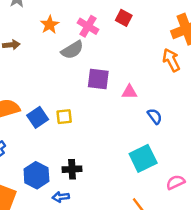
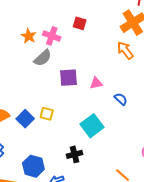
orange star: (50, 25) -> (29, 36), moved
yellow square: (64, 117) -> (47, 114), turned 32
cyan square: (143, 158) -> (92, 126), moved
black cross: (72, 169) -> (75, 154), moved

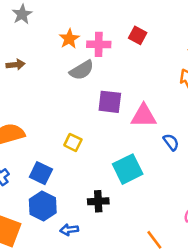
pink cross: (52, 36) -> (99, 44), turned -30
pink triangle: (96, 83) -> (144, 116), size x1.5
blue square: (25, 119) -> (41, 173), moved, turned -30

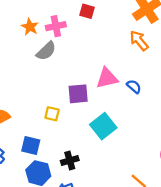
purple square: (110, 102) -> (78, 94), moved
blue semicircle: (171, 142) -> (134, 86), moved
black cross: (98, 201) -> (70, 160), moved

